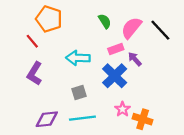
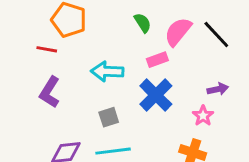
red line: (32, 41) -> (47, 49), turned -40
purple arrow: (135, 59) -> (218, 89), moved, turned 120
pink star: (122, 109) -> (203, 116), moved

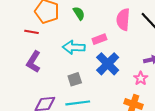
green semicircle: (143, 23) -> (79, 13), moved
pink semicircle: (178, 32) -> (123, 20), turned -35
pink rectangle: (157, 60) -> (99, 39), moved

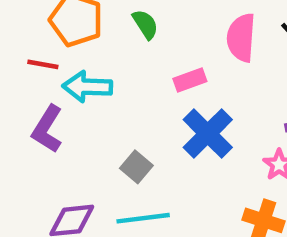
cyan arrow: (74, 47) -> (87, 87), moved
gray square: (75, 79) -> (136, 167), turned -32

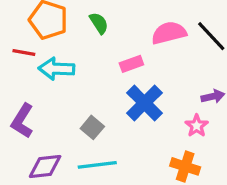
pink semicircle: (241, 38) -> (169, 33), turned 72
purple L-shape: (47, 129) -> (22, 121), moved

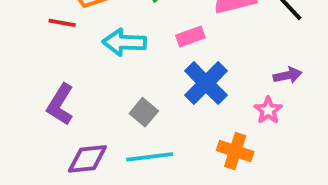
cyan arrow: (56, 69) -> (124, 42), moved
orange cross: (185, 166) -> (235, 151), moved

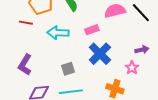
gray square: (144, 112) -> (68, 69), turned 32

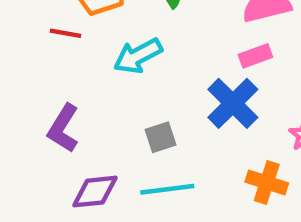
pink rectangle: (92, 30) -> (255, 56), moved
cyan arrow: (58, 33) -> (138, 56), turned -30

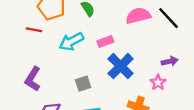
pink rectangle: (255, 56) -> (105, 41), moved

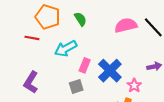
pink rectangle: (105, 41) -> (85, 65), moved, turned -48
pink star: (158, 82) -> (134, 85), moved

